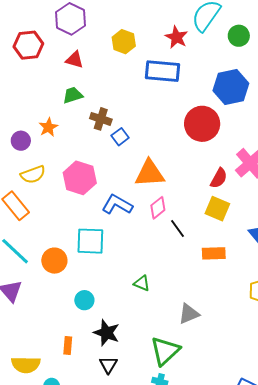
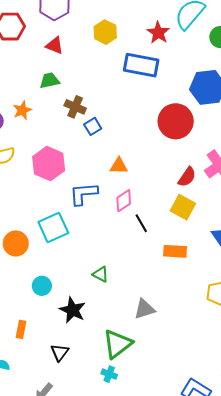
orange triangle: (150, 173) -> (119, 166), size x0.6
blue L-shape: (117, 205) -> (83, 194), turned -40
cyan square: (90, 241) -> (53, 227), turned -32
black star: (106, 333) -> (73, 310), moved

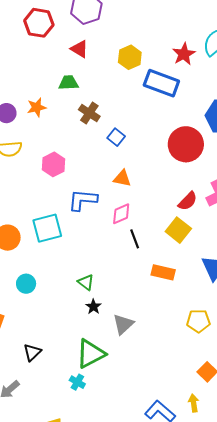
yellow hexagon: (105, 32) -> (130, 57), moved
blue square: (93, 126) -> (116, 137), moved, turned -30
pink hexagon: (49, 164) -> (54, 164), size x0.7
gray triangle: (145, 309) -> (123, 324), turned -35
black star: (73, 310) -> (93, 307), moved, size x0.6

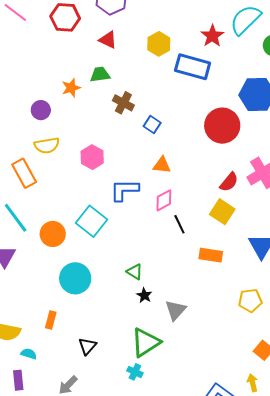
orange star: (37, 107) -> (71, 88), moved
cyan square: (47, 228) -> (92, 221), turned -32
cyan circle: (26, 284) -> (75, 278), size x1.6

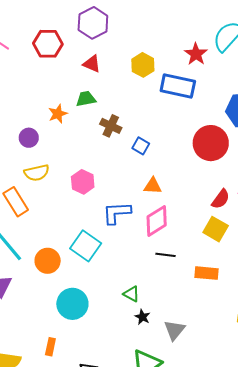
pink diamond: (164, 200) -> (157, 221), size x1.4
black line: (179, 224) -> (166, 255), moved, turned -54

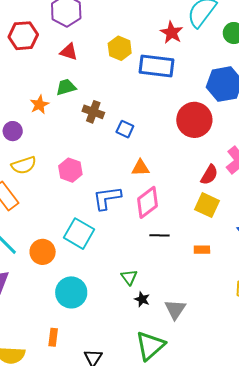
orange rectangle: (207, 273) -> (202, 250), size x0.7
green triangle: (131, 294) -> (129, 277), turned 30

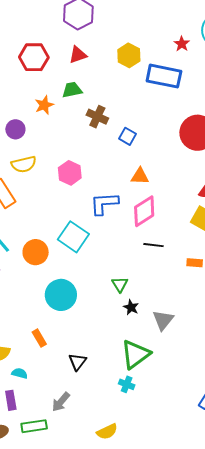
red star: (172, 33) -> (182, 44), size x0.7
red hexagon: (23, 36) -> (34, 57), moved
red triangle: (69, 52) -> (78, 55), turned -42
orange rectangle: (53, 337) -> (39, 338), turned -42

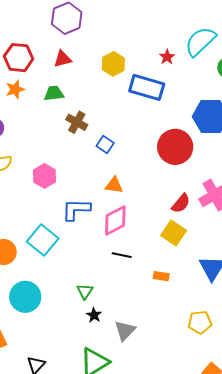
orange star: (44, 105) -> (15, 89), moved

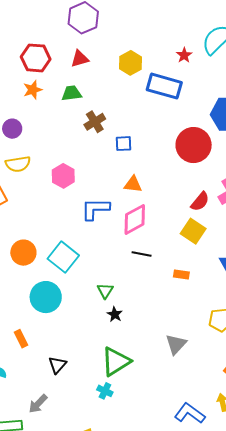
brown cross: (77, 122) -> (95, 122), turned 30
blue square: (105, 144) -> (123, 144), turned -36
cyan square: (43, 240) -> (63, 257), moved
gray triangle: (125, 331) -> (176, 344), moved

